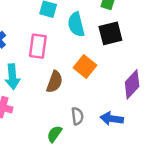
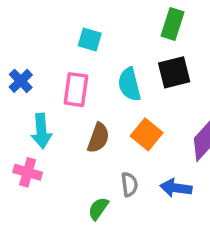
cyan semicircle: (76, 24) -> (129, 84), moved
orange square: (85, 66) -> (147, 134), moved

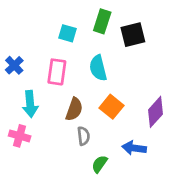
green rectangle: (172, 24) -> (102, 21), moved
black square: (174, 72) -> (133, 35), moved
gray semicircle: (129, 184) -> (84, 136), moved
green semicircle: (98, 209) -> (99, 164), moved

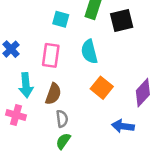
brown semicircle: (74, 109) -> (53, 94), moved
gray semicircle: (84, 136) -> (62, 119), moved
green semicircle: (99, 164) -> (63, 141), moved

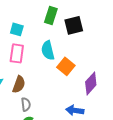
cyan square: (61, 19) -> (17, 29), moved
orange square: (102, 88) -> (66, 66), moved

